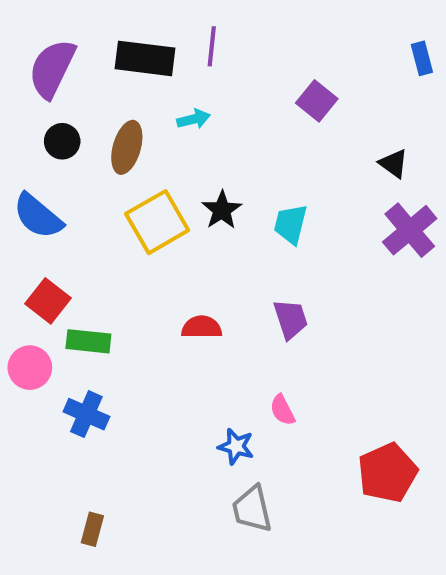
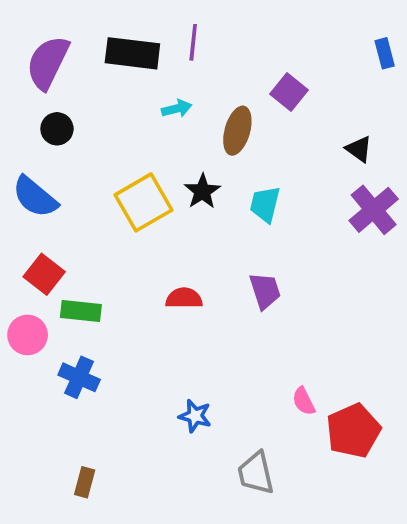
brown ellipse: (127, 147) -> (237, 131), moved
pink semicircle: (282, 410) -> (304, 401), moved
blue star: (236, 446) -> (195, 416), moved
gray trapezoid: (252, 509) -> (256, 473), moved

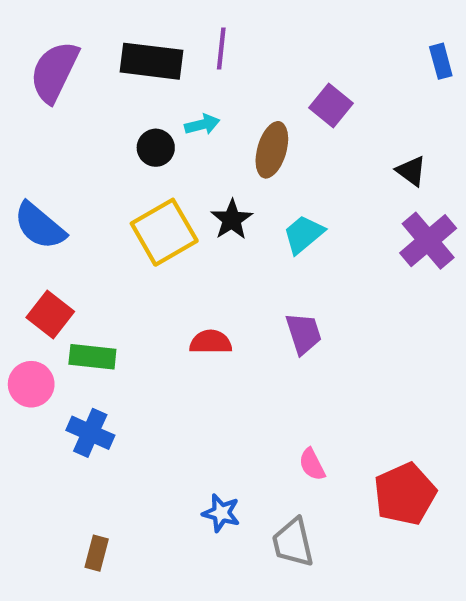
black circle: (57, 129) -> (156, 148), moved
cyan trapezoid: (265, 204) -> (304, 234), turned 36
pink semicircle: (304, 401) -> (312, 464), moved
blue star: (195, 416) -> (221, 513), moved

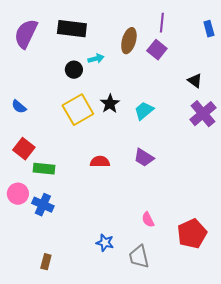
purple line: (221, 48) -> (162, 23), moved
brown ellipse: (272, 150) -> (129, 41), moved
blue semicircle: (40, 226) -> (19, 107), size x0.6
purple trapezoid: (304, 334) -> (144, 158), turned 140
pink circle: (31, 384) -> (18, 194), moved

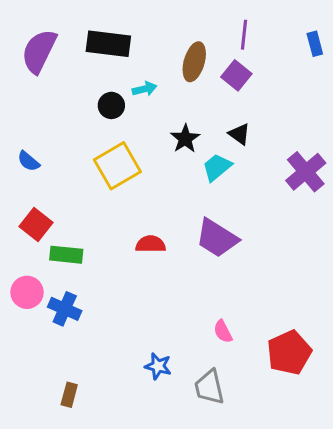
black triangle: (195, 81) -> (239, 134), moved
black star: (110, 104) -> (185, 139), moved
purple trapezoid: (144, 158) -> (217, 238), size x1.4

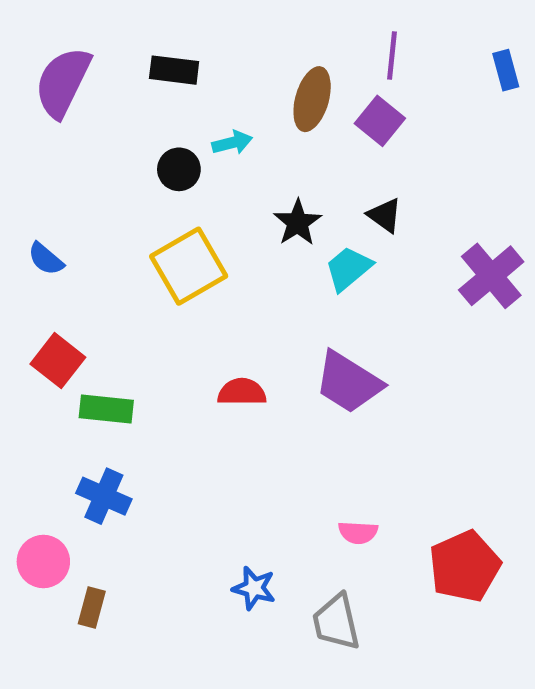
black rectangle: (108, 44) -> (174, 70), size x0.7
pink circle: (27, 292) -> (43, 562), moved
pink semicircle: (223, 331) -> (358, 532), turned -60
brown rectangle: (69, 395) -> (92, 607), moved

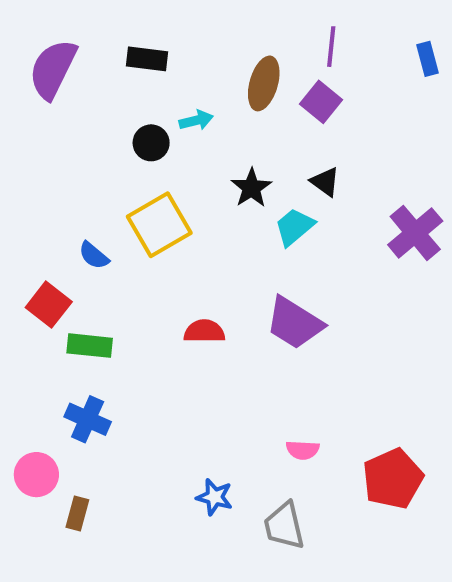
blue semicircle: (46, 259) -> (94, 255), moved

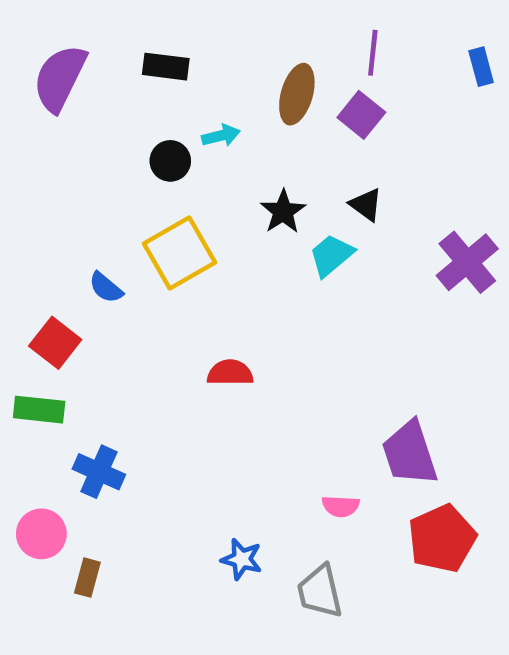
purple trapezoid: (294, 323) -> (410, 453), moved, turned 40
green rectangle: (90, 346) -> (39, 410), moved

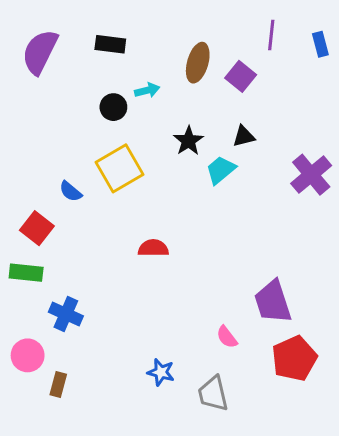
purple line: (373, 53) -> (271, 35), moved
black triangle: (366, 205) -> (244, 136), turned -50
pink semicircle: (341, 506) -> (227, 337), turned 50

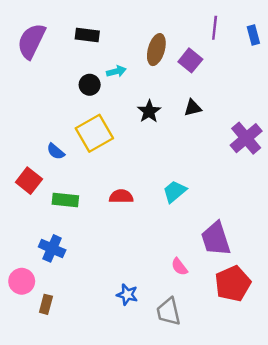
cyan trapezoid: (221, 170) -> (175, 191), moved
green rectangle: (26, 273) -> (65, 200), moved

